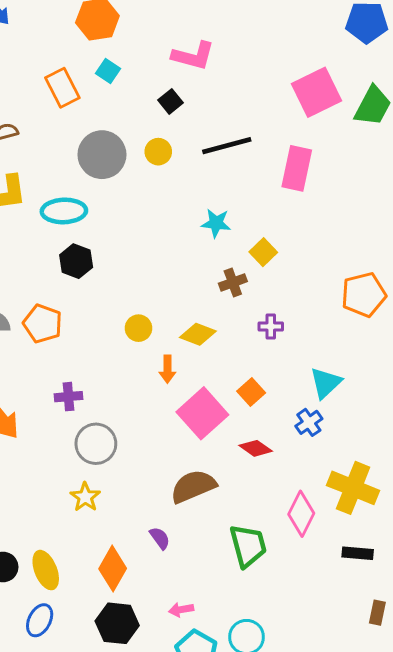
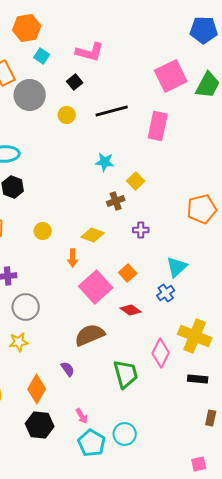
cyan square: (108, 71) -> (42, 56), moved
gray circle: (102, 155) -> (30, 95), moved
yellow circle: (138, 328) -> (43, 231), moved
yellow star: (85, 497) -> (19, 342), turned 30
pink arrow: (181, 610) -> (82, 416), turned -112

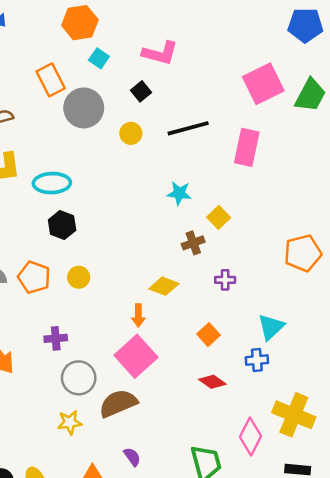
yellow circle: (43, 231) -> (79, 277), moved
pink square: (96, 287) -> (136, 356), moved
blue cross: (166, 293) -> (257, 360), turned 30
brown semicircle: (90, 335) -> (118, 403), moved

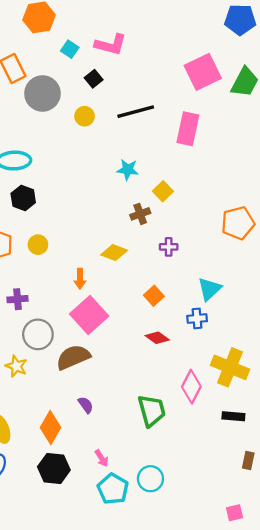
cyan square: (99, 58) -> (70, 49), moved
orange arrow: (138, 315) -> (80, 279), moved
yellow star: (70, 422) -> (16, 366), moved, turned 30

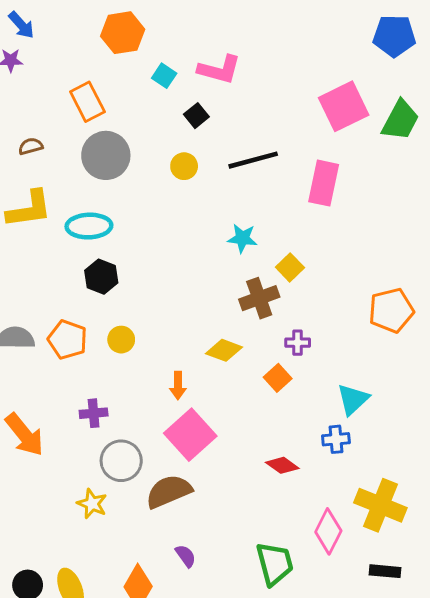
gray circle: (42, 93) -> (106, 155), moved
brown cross: (140, 214) -> (259, 298), size x1.4
orange square: (154, 296) -> (278, 378), moved

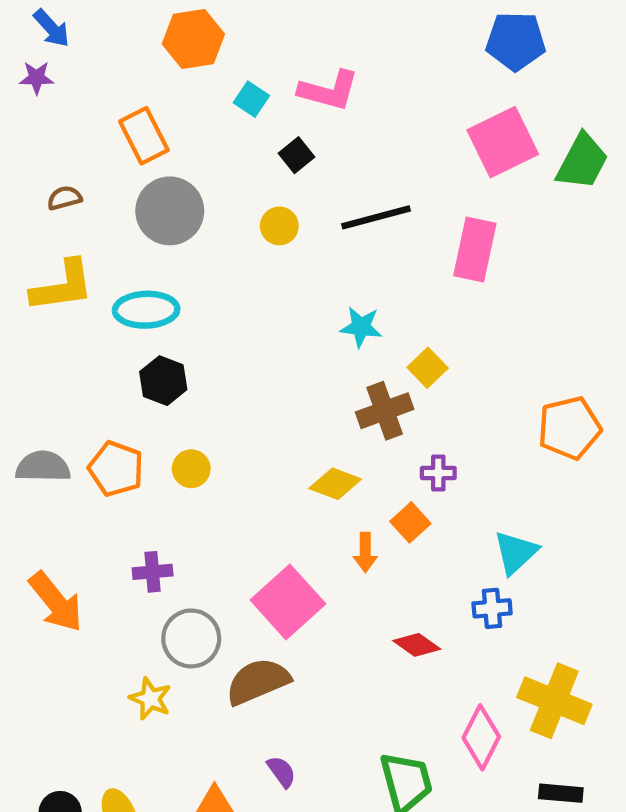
blue pentagon: (394, 36) -> (516, 41), moved
orange arrow: (178, 386) -> (365, 553), moved

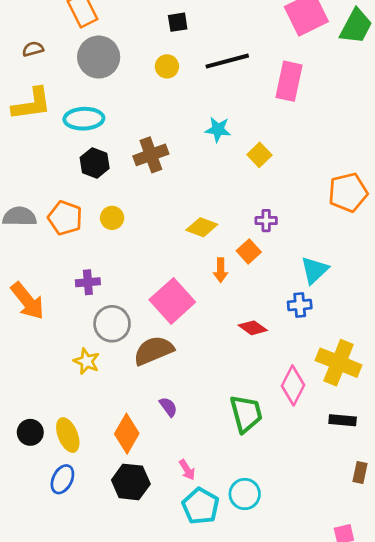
black square: (296, 155) -> (178, 22), turned 30
brown cross: (385, 411) -> (151, 155), moved

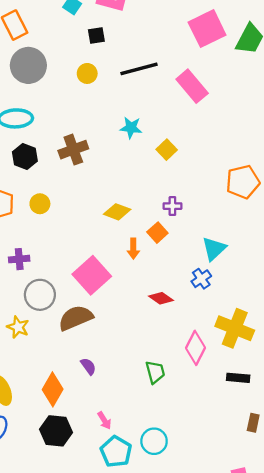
pink rectangle: (289, 81) -> (192, 86), turned -52
blue cross: (300, 305) -> (201, 279), turned -30
green trapezoid: (246, 414) -> (155, 372), size x0.7

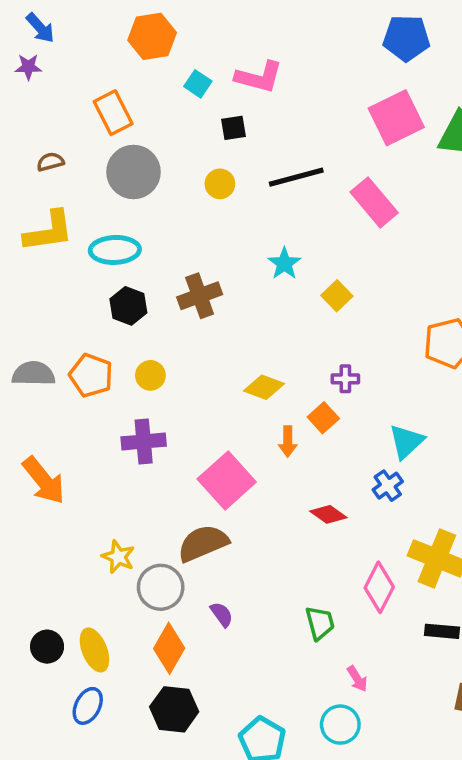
cyan star: (131, 128) -> (284, 264), turned 30
purple cross: (19, 259) -> (144, 441), moved, size x1.4
gray circle: (40, 295) -> (161, 587), moved
pink arrow: (104, 420) -> (357, 679), moved
cyan circle: (154, 441) -> (340, 725), moved

